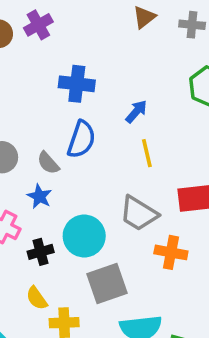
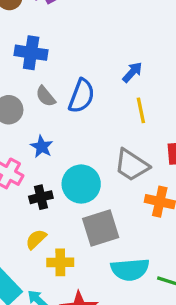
blue cross: (77, 84) -> (31, 53), moved
gray semicircle: (48, 163) -> (46, 96), moved
yellow semicircle: (37, 298) -> (36, 239), turned 80

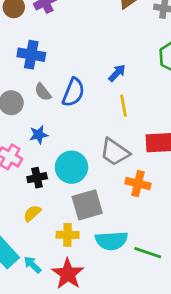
blue star: (42, 147) -> (39, 135), turned 30
yellow cross: (60, 262) -> (68, 235), moved

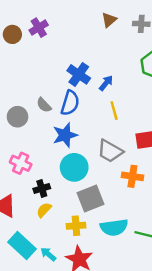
blue cross: (31, 55) -> (79, 74), moved, turned 30
blue star: (39, 135) -> (65, 135), moved, size x1.5
black cross: (37, 178) -> (42, 188), moved

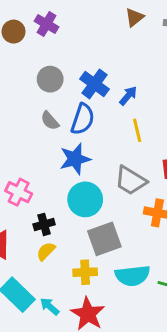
purple cross: (39, 28) -> (46, 24), turned -30
gray circle: (17, 117) -> (50, 79), moved

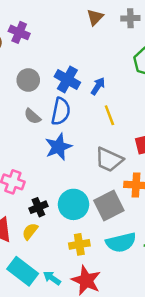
cyan circle: (85, 199) -> (73, 204), moved
gray square: (104, 239) -> (109, 205), moved
yellow semicircle: (46, 251) -> (30, 231), moved

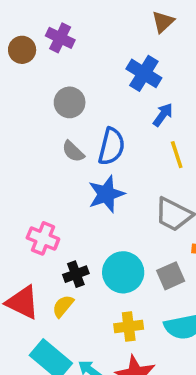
blue cross: (67, 79) -> (144, 73), moved
gray square: (109, 205) -> (171, 276), size x0.7

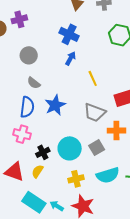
purple cross: (60, 38) -> (19, 19), turned -35
blue arrow: (163, 115) -> (71, 58), moved
blue semicircle: (112, 146) -> (27, 107), moved

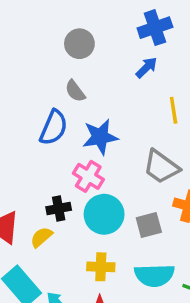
blue cross: (69, 34) -> (155, 28), turned 30
pink cross: (22, 134) -> (88, 176), moved

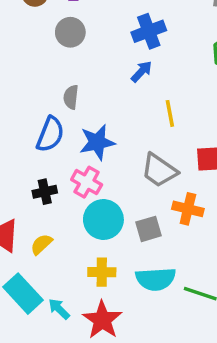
gray circle: (79, 44) -> (70, 32), moved
gray semicircle: (75, 91) -> (71, 97), turned 45
black cross: (59, 209) -> (45, 192), moved

